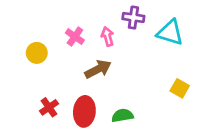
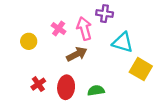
cyan triangle: (170, 32) -> (123, 42), moved
pink arrow: (108, 37) -> (84, 29), size x1.5
yellow square: (180, 88) -> (141, 69), size x1.5

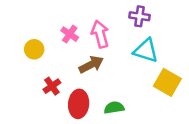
purple cross: (105, 14) -> (139, 16), moved
red cross: (38, 84) -> (52, 86), moved

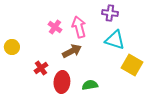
yellow circle: (34, 49) -> (12, 47), moved

